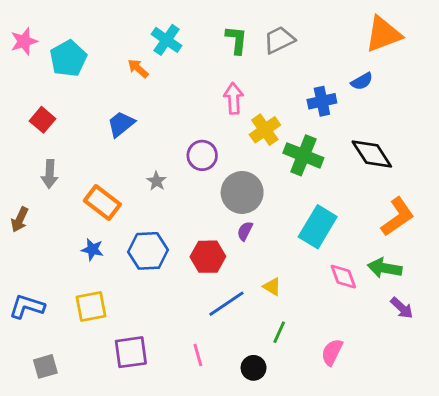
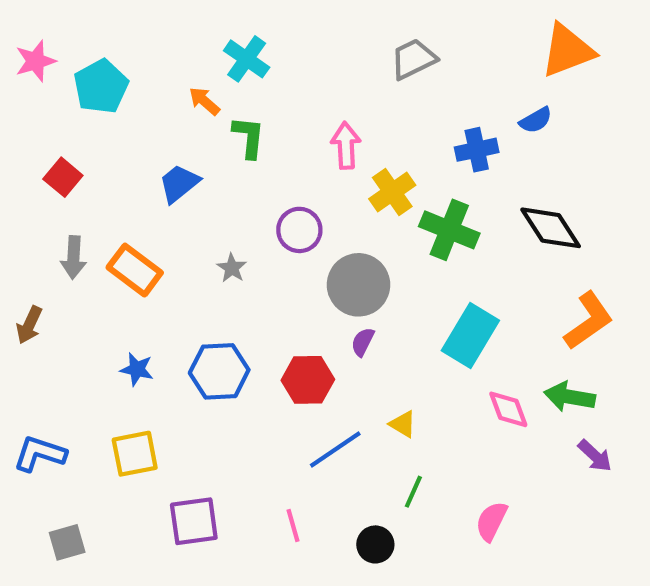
green L-shape: (236, 40) -> (249, 137), moved
orange rectangle: (102, 202) -> (135, 270), moved

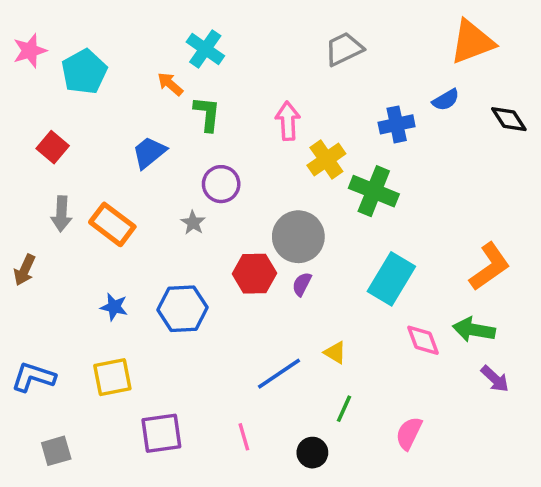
black diamond: (551, 228) -> (509, 119), moved, size x0.7
purple circle: (299, 230) -> (221, 184), moved
red hexagon: (308, 380) -> (254, 274), moved

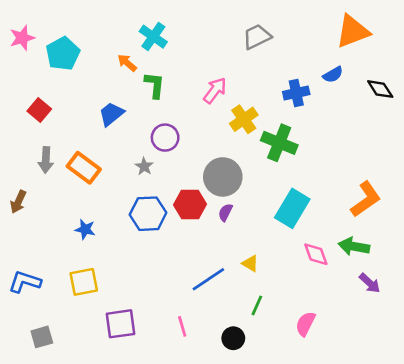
pink arrow: (288, 121) -> (215, 90), turned 40
blue hexagon: (183, 309) -> (148, 214), moved

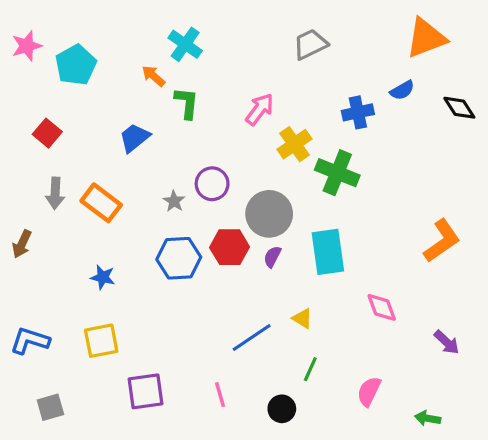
purple circle: (165, 138) -> (212, 184), moved
cyan rectangle: (292, 208) -> (328, 252), moved, turned -39
green arrow: (354, 246) -> (428, 418), moved, size x0.7

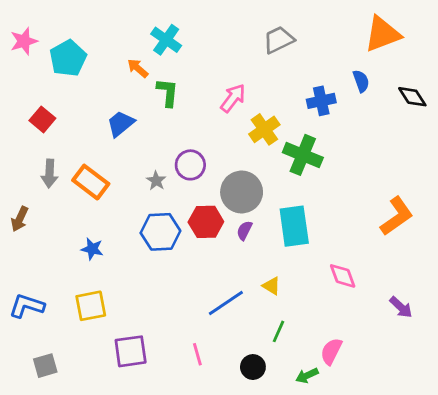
blue semicircle: (402, 90) -> (361, 81), turned -80
green arrow: (428, 418) -> (307, 376), moved, turned -35

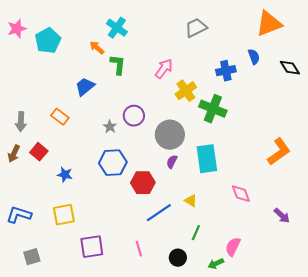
red square: (42, 119) -> (39, 152), moved
gray arrow: (49, 173) -> (21, 122), moved
orange rectangle: (91, 182) -> (60, 117), moved, size x0.7
red hexagon: (206, 222) -> (143, 183), moved

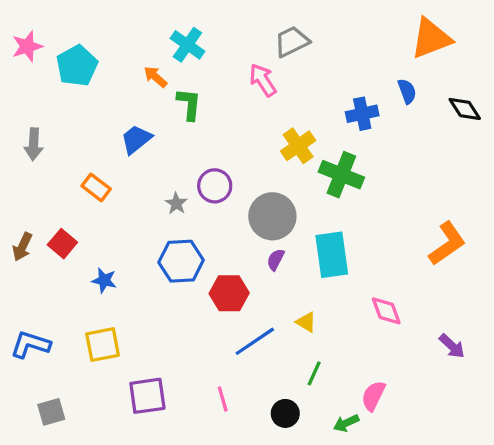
gray trapezoid: (196, 28) -> (292, 42), moved
pink arrow: (164, 69) -> (263, 80), moved, turned -70
gray arrow: (21, 122) -> (34, 144), moved

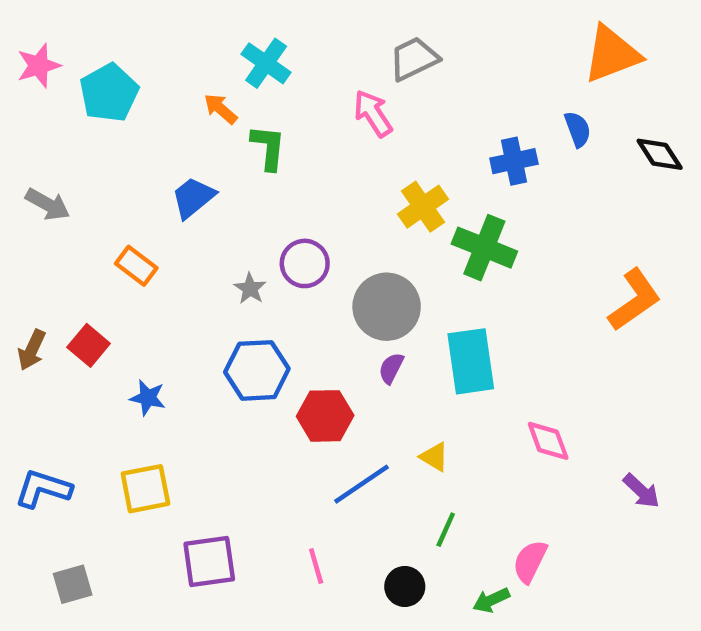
gray arrow: (34, 144) -> (48, 204), turned -64
orange L-shape: (447, 244) -> (635, 300), moved

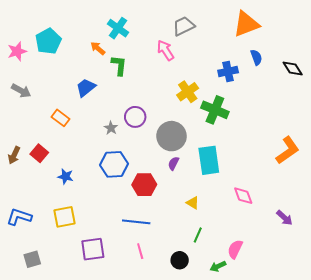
orange triangle: (612, 54) -> (246, 24), moved
pink star: (39, 66) -> (17, 51), moved
orange L-shape: (635, 300) -> (288, 150), moved
blue line: (362, 484) -> (136, 222), moved, turned 40

